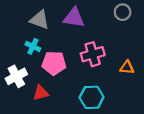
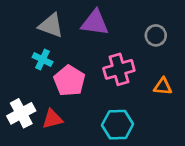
gray circle: (123, 12) -> (156, 35), moved
pink pentagon: (54, 63) -> (69, 81), turned 30
white cross: (16, 76) -> (21, 113), moved

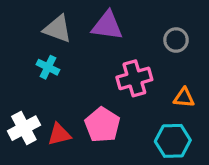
pink pentagon: (69, 81) -> (102, 125), moved
cyan hexagon: (118, 125) -> (173, 141), moved

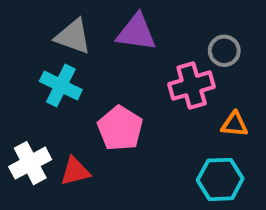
cyan cross: (48, 67) -> (61, 85), size x1.4
pink cross: (134, 78) -> (192, 85), moved
pink pentagon: (102, 125) -> (120, 128), moved

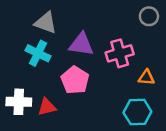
purple triangle: (136, 32) -> (81, 44), moved
gray circle: (224, 51) -> (149, 16), moved
white cross: (30, 163) -> (19, 102), turned 30

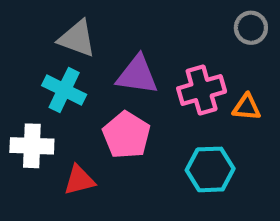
orange triangle: (146, 78) -> (247, 107), moved
white cross: (19, 102) -> (32, 146), moved
cyan hexagon: (137, 112) -> (210, 169), moved

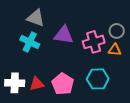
gray circle: (251, 28) -> (117, 31), moved
pink pentagon: (126, 135) -> (63, 84), moved
white cross: (32, 146) -> (15, 83), moved

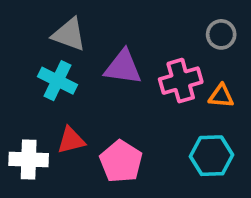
gray circle: (117, 31) -> (221, 34), moved
cyan hexagon: (98, 79) -> (212, 156), moved
red triangle: (37, 84) -> (71, 140), moved

